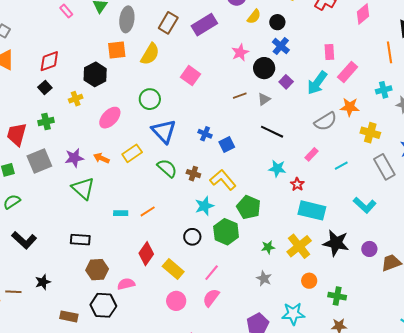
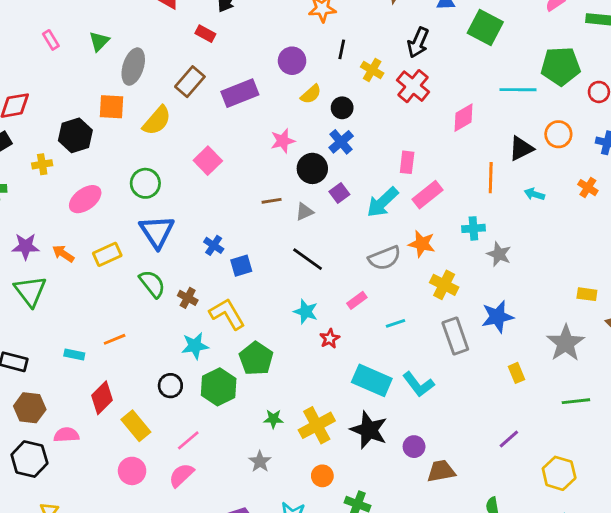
cyan rectangle: (312, 210) -> (372, 380), moved
cyan rectangle: (121, 213) -> (74, 355), moved

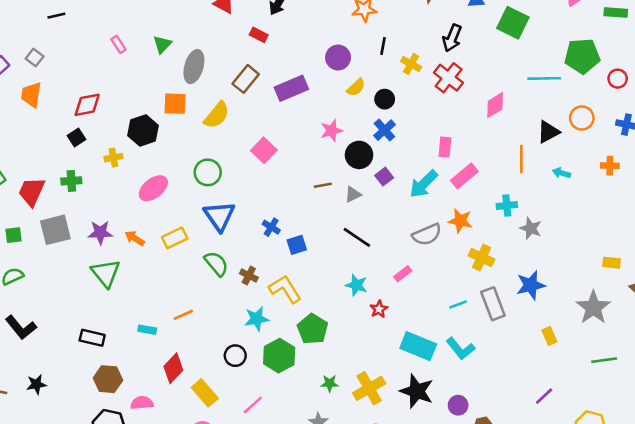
orange cross: (588, 188) -> (610, 166), turned -30
cyan line: (396, 323) -> (458, 304), moved

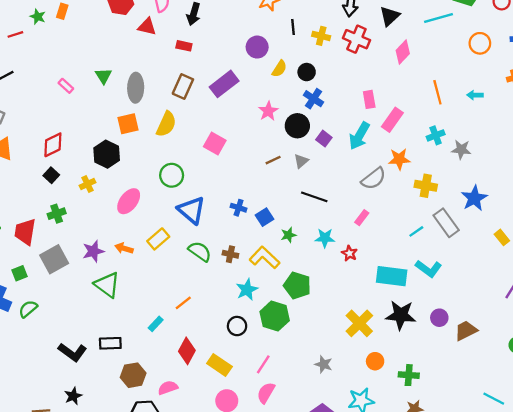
black triangle: (548, 132) -> (390, 16), moved
black L-shape: (21, 327) -> (73, 352), moved
cyan rectangle: (147, 330) -> (156, 324), turned -42
green star: (330, 383) -> (288, 235), moved

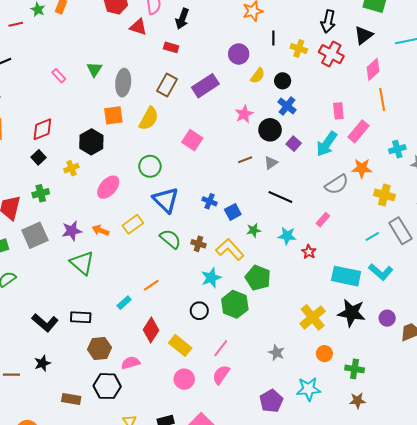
orange line: (437, 92) -> (382, 99), moved

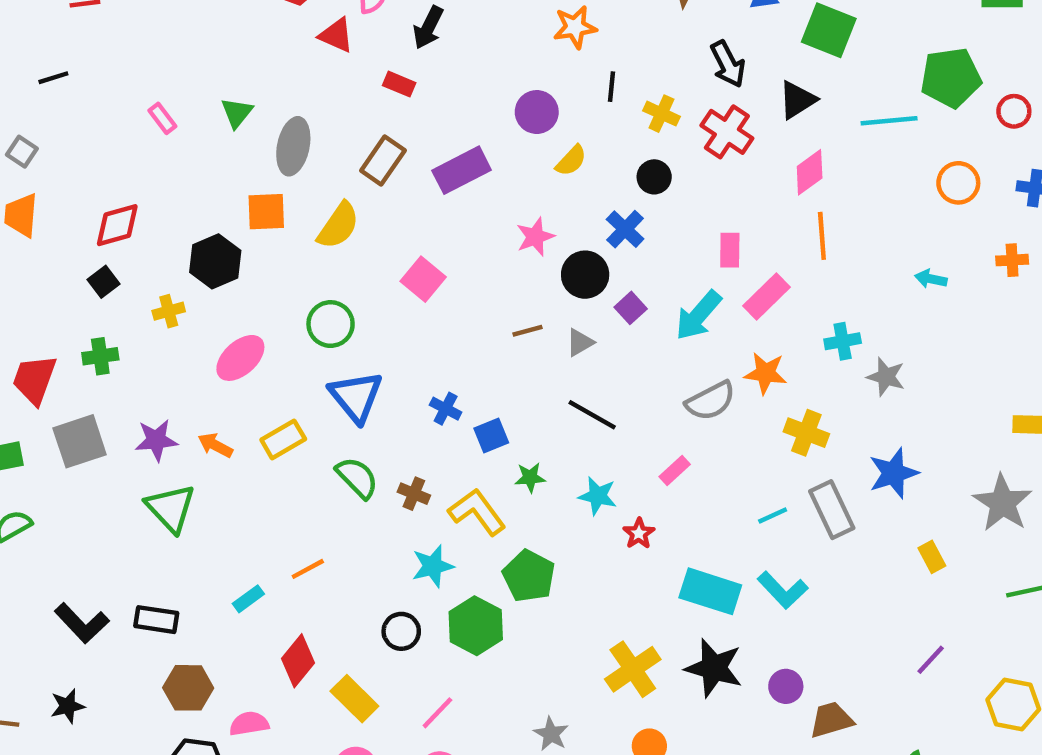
black arrow: (328, 21) -> (728, 64), turned -45
black circle: (283, 81) -> (654, 177), moved

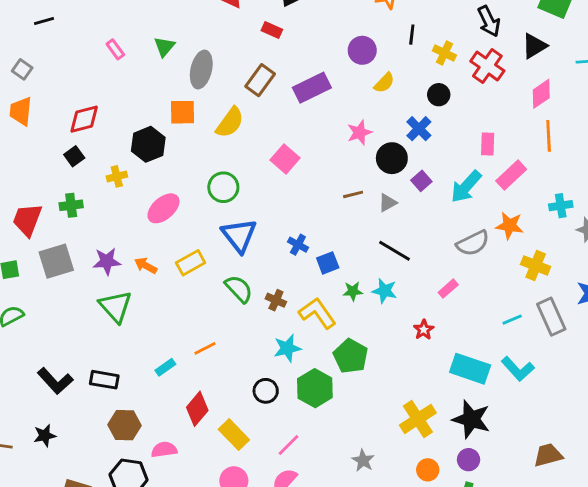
cyan star: (598, 496) -> (385, 291), moved
purple circle: (786, 686) -> (469, 460), moved

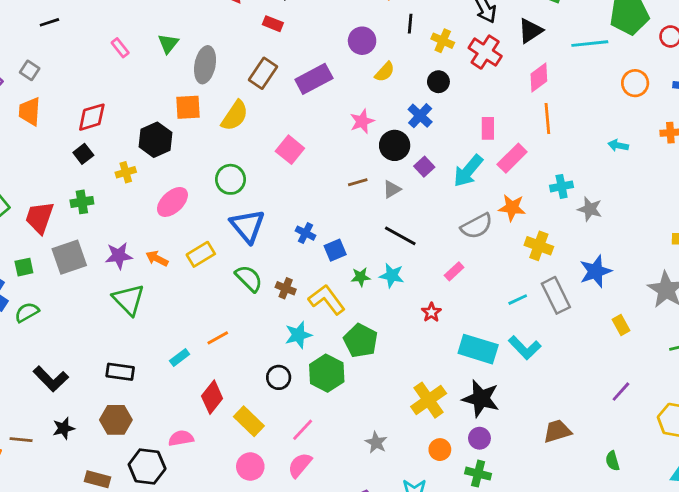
black L-shape: (55, 381) -> (51, 379), moved
brown hexagon: (124, 425) -> (116, 420), moved

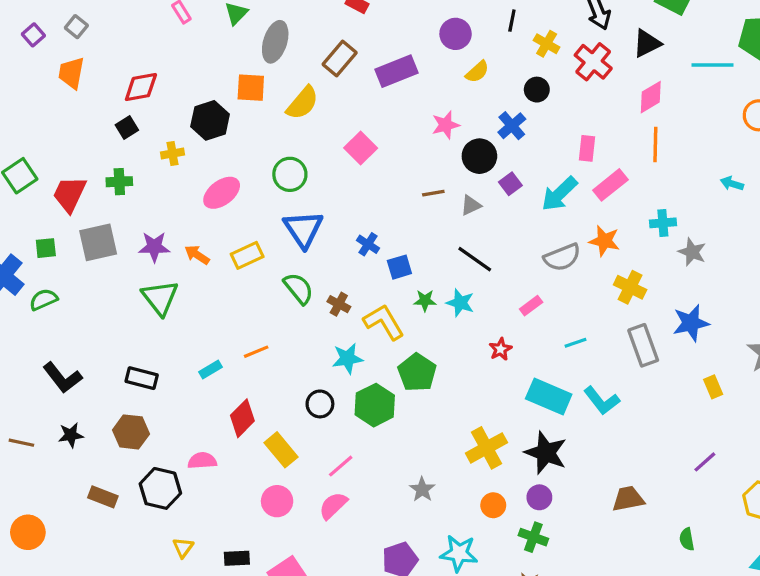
cyan line: (518, 300) -> (576, 343), moved

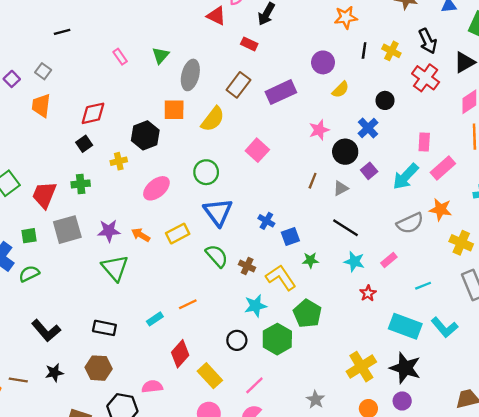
yellow cross: (547, 44) -> (391, 51), moved
brown line: (433, 193) -> (313, 181), turned -56
cyan star: (460, 303) -> (354, 262), moved

